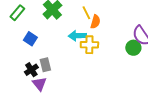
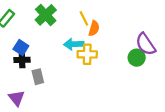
black cross: (31, 70) -> (22, 60), moved, turned 32
purple triangle: (39, 84) -> (16, 98), moved

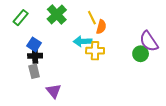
gray rectangle: (38, 77) -> (34, 71), moved
purple triangle: (16, 98) -> (54, 91), moved

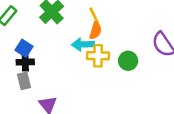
orange semicircle: (101, 27) -> (95, 31), moved
green circle: (141, 54) -> (128, 61), moved

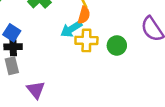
cyan arrow: (83, 44) -> (71, 29), turned -30

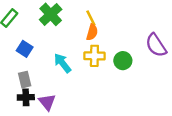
cyan arrow: (71, 29) -> (62, 63), moved, turned 84
black cross: (13, 47) -> (26, 97), moved

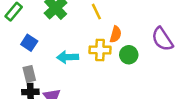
orange semicircle: (92, 32) -> (116, 34), moved
cyan arrow: (62, 63) -> (68, 57), turned -54

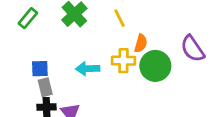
blue square: (29, 43) -> (40, 69), moved, turned -35
green circle: (129, 55) -> (155, 66), size x1.5

